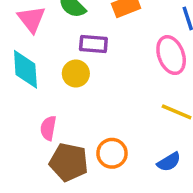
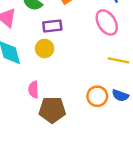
orange circle: (112, 153) -> (97, 96), moved
blue semicircle: (169, 162) -> (120, 95), turned 63

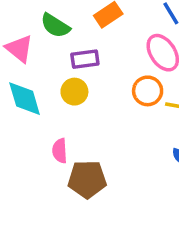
orange circle: (97, 96) -> (148, 91), moved

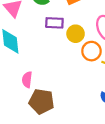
yellow circle: (74, 92) -> (76, 34), moved

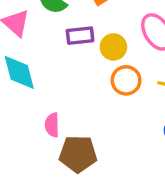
orange circle: (91, 51) -> (126, 80), moved

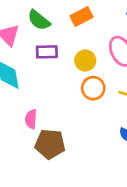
purple rectangle: (80, 36) -> (47, 52), moved

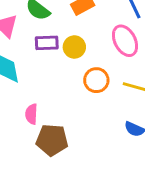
yellow circle: (85, 61) -> (74, 47), moved

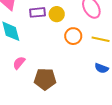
pink semicircle: (31, 114) -> (19, 63), moved, turned 40

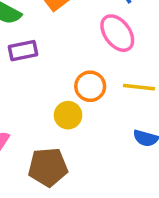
yellow circle: (57, 14) -> (68, 115), moved

